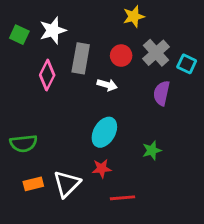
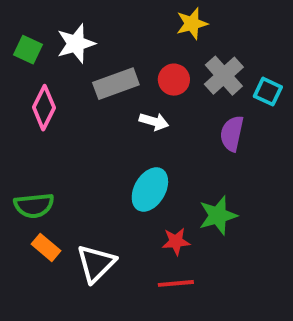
gray rectangle: (81, 58) -> (116, 84), turned 60
pink diamond: (47, 75) -> (44, 108), moved
green star: (152, 150) -> (218, 215), size x1.4
red star: (102, 168) -> (176, 241), moved
orange rectangle: (33, 184) -> (46, 247), moved, turned 54

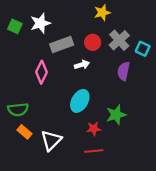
pink diamond: (44, 108) -> (41, 72), moved
white arrow: (154, 122) -> (82, 65), turned -32

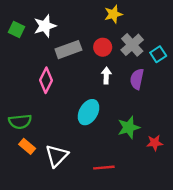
cyan square: (143, 49) -> (158, 54), turned 32
white arrow: (82, 65) -> (106, 76), moved, turned -72
red star: (94, 129) -> (155, 143), moved

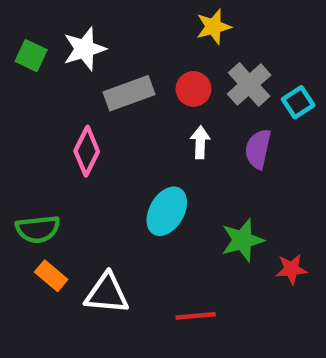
white triangle: (57, 156) -> (107, 294), turned 50

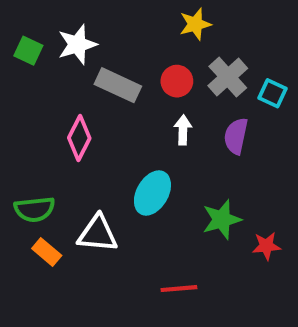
gray rectangle: (129, 93) -> (118, 85), turned 45
cyan square: (298, 102) -> (273, 93), turned -32
white triangle: (107, 294) -> (98, 234), moved

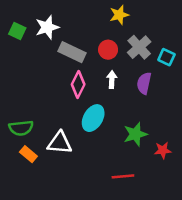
pink diamond: (79, 138) -> (78, 84), moved
red line: (179, 289) -> (123, 176), moved

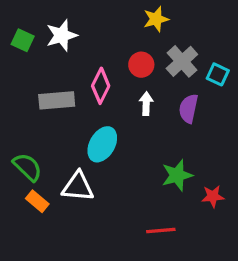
gray rectangle: (72, 52) -> (57, 100), moved, turned -30
pink diamond: (78, 84) -> (101, 86), moved
cyan ellipse: (93, 118) -> (102, 144), moved
green semicircle: (21, 128) -> (27, 167), turned -130

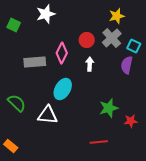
yellow star: (156, 19) -> (117, 16), moved
white star: (62, 35) -> (46, 14), moved
purple semicircle: (188, 109) -> (127, 65), moved
orange rectangle: (37, 201) -> (11, 146), moved

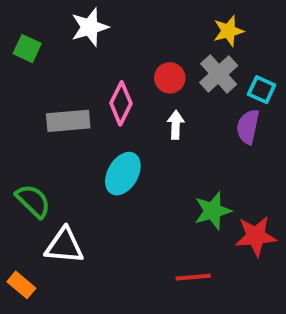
white triangle: (48, 115) -> (64, 246), moved
red star: (131, 121) -> (256, 236), size x1.5

